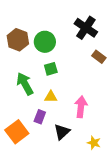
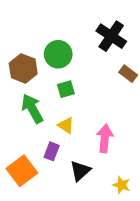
brown hexagon: (18, 40) -> (23, 68), moved
yellow triangle: (51, 97) -> (66, 125), turned 32

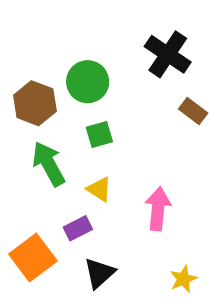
purple rectangle: (52, 151) -> (78, 228), turned 42
black triangle: (80, 171) -> (99, 273), moved
yellow star: (122, 185) -> (183, 279), turned 30

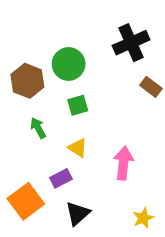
black cross: (168, 54) -> (131, 43), turned 32
green arrow: (49, 164) -> (38, 128), size x0.6

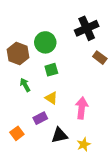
orange square: (26, 201) -> (17, 133), size x0.6
black triangle: (78, 213) -> (59, 135), moved, turned 30
yellow star: (143, 218) -> (84, 144), moved

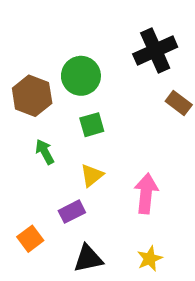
yellow triangle: (51, 98) -> (92, 175), turned 48
black triangle: (59, 135) -> (88, 259), moved

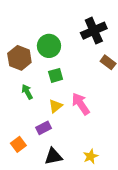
pink arrow: (146, 193) -> (81, 104), moved, turned -40

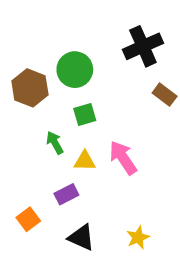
green arrow: (27, 92) -> (55, 143), moved
yellow triangle: (56, 106) -> (85, 161), turned 40
black triangle: (53, 156) -> (81, 237), turned 36

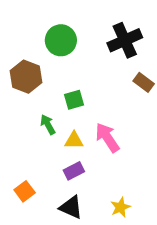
green circle: (75, 70) -> (61, 40), moved
purple rectangle: (66, 194) -> (74, 171), moved

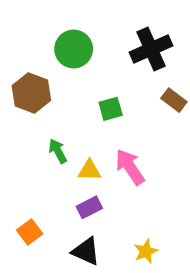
green square: (74, 100) -> (111, 109), moved

